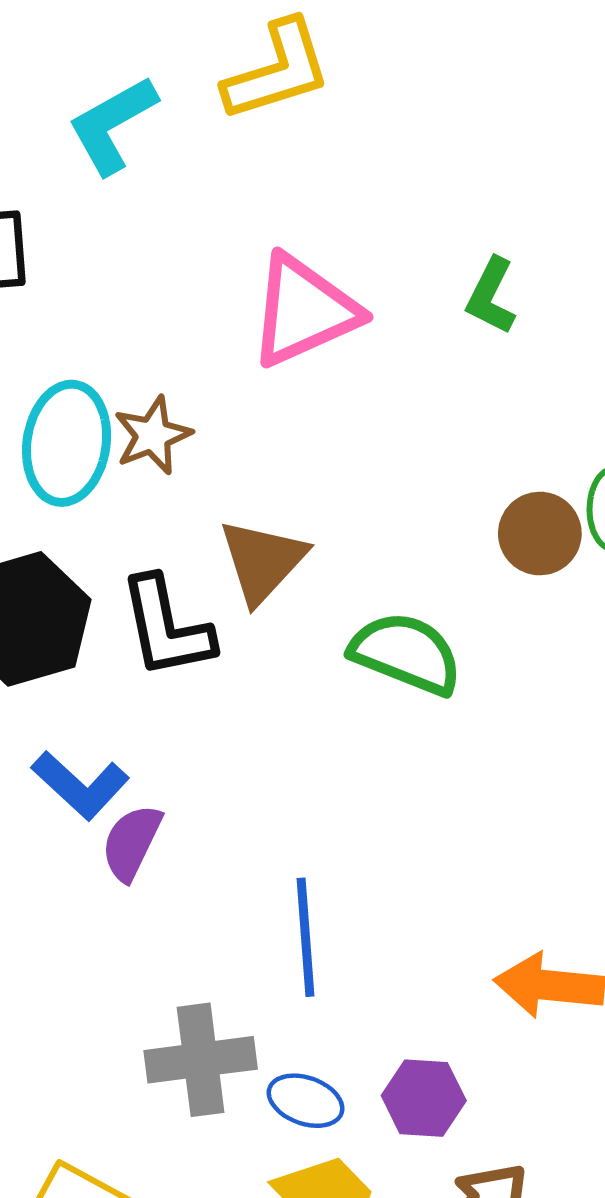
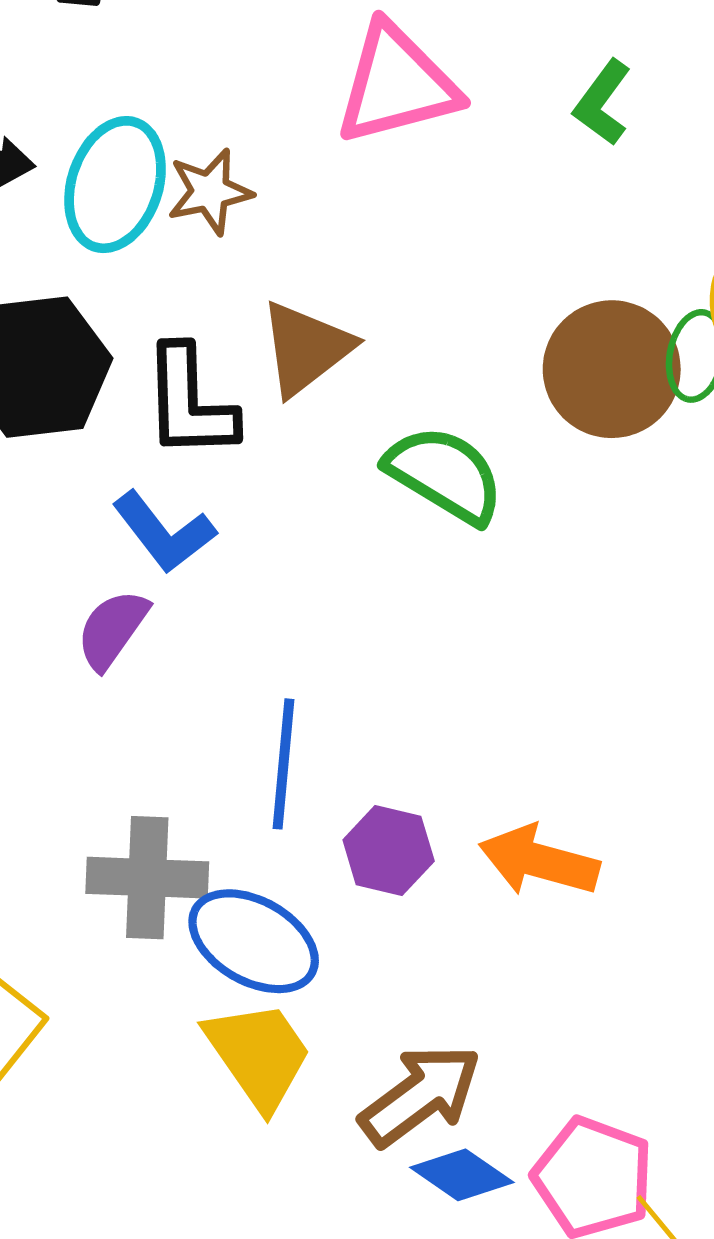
brown circle: (540, 534) -> (612, 369), size x1.5
blue L-shape: (80, 785) -> (164, 532), moved
purple hexagon: (424, 1098) -> (389, 850), moved
blue ellipse: (306, 1101) -> (254, 941), size x1.6

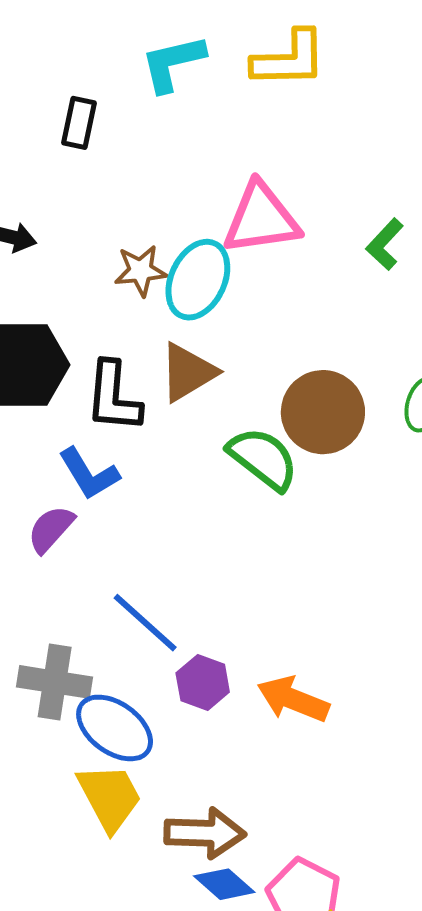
cyan ellipse: (115, 185) -> (198, 280), moved
brown circle: (612, 369) -> (323, 412), moved
blue line: (284, 764) -> (145, 623), turned -60
brown arrow: (420, 1095) -> (205, 833), turned 32

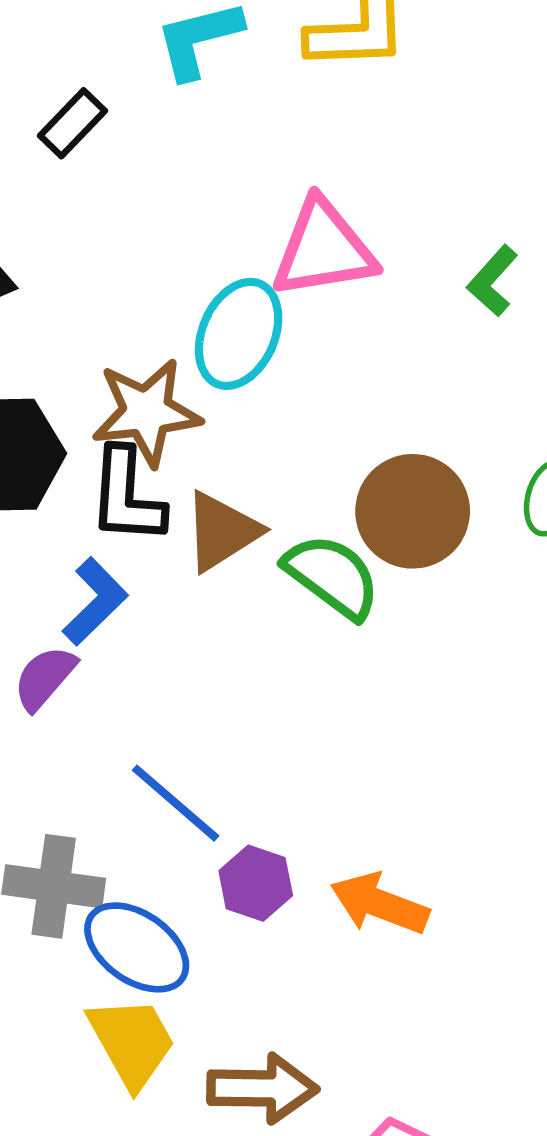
black rectangle: (79, 123) -> (72, 123), turned 33
brown star: (141, 271) -> (146, 412), moved, size x1.5
brown triangle: (188, 372) -> (222, 531), moved
blue L-shape: (89, 474) -> (95, 601), turned -102

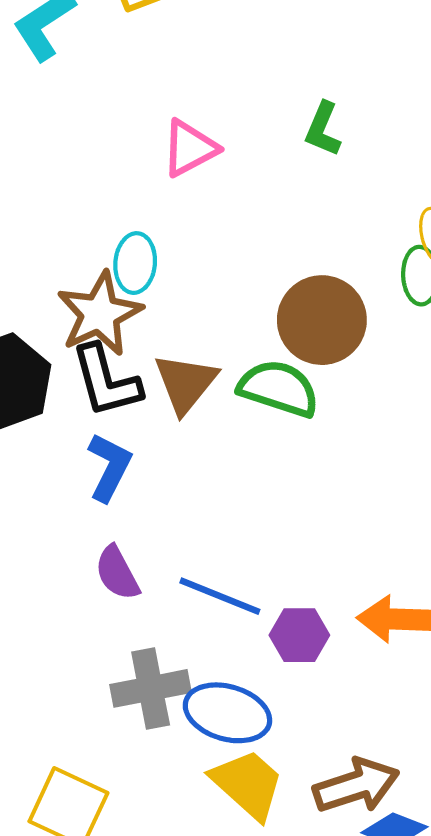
pink triangle: (323, 249) -> (190, 148), size x0.7
cyan ellipse: (239, 334) -> (135, 263), moved, size x0.7
purple semicircle: (45, 678) -> (117, 573), moved, turned -50

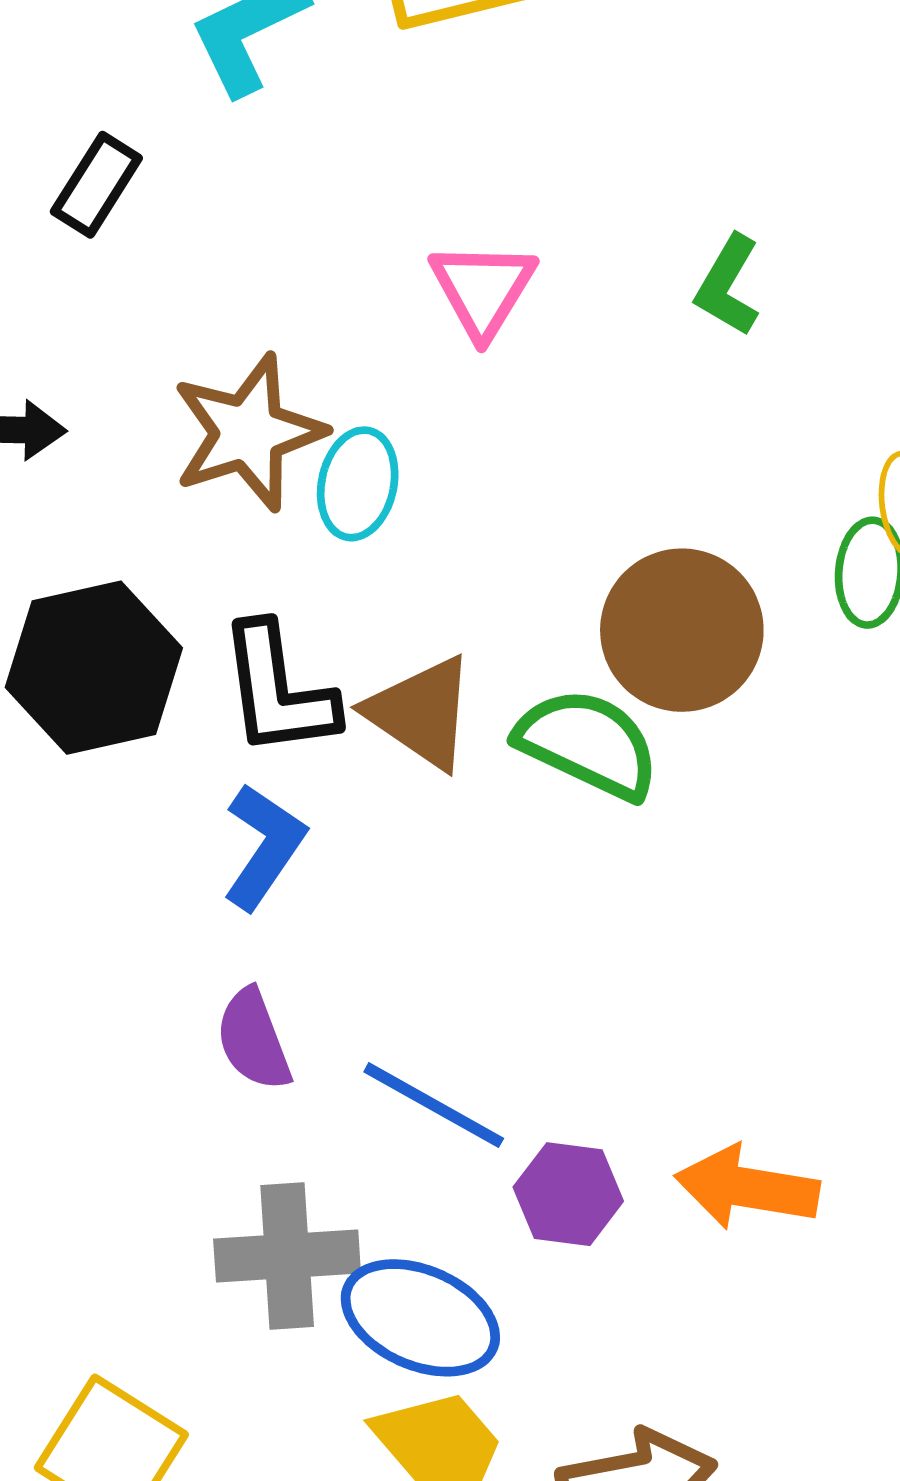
pink triangle: (190, 148) -> (483, 289), turned -38
brown star: (100, 314) -> (248, 433), moved
brown triangle: (186, 383) -> (421, 713), turned -42

